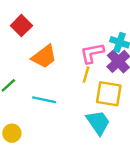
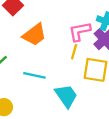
cyan trapezoid: (98, 122) -> (66, 96), moved

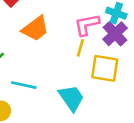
cyan line: (34, 75) -> (24, 85), moved

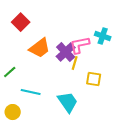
purple cross: (115, 34) -> (66, 52), moved
yellow square: (105, 68) -> (94, 79), size x0.7

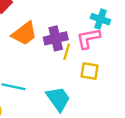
pink L-shape: (80, 45) -> (88, 38), moved
purple cross: (66, 52) -> (56, 38), turned 30

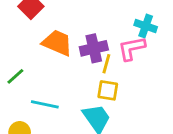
orange trapezoid: (24, 34) -> (57, 43), turned -120
yellow square: (90, 71) -> (108, 90), moved

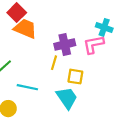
orange trapezoid: (57, 43) -> (25, 29), moved
yellow line: (106, 64) -> (54, 63), moved

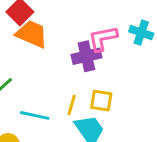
pink L-shape: (93, 45) -> (103, 38), moved
yellow line: (54, 63) -> (72, 105), moved

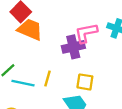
yellow line: (72, 105) -> (48, 78), moved
cyan line: (35, 115) -> (23, 83), moved

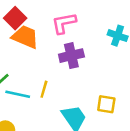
pink L-shape: (86, 33) -> (64, 23), moved
yellow square: (85, 82) -> (106, 104), moved

